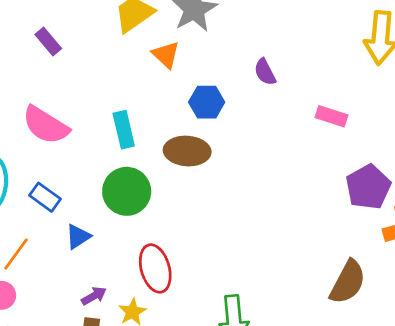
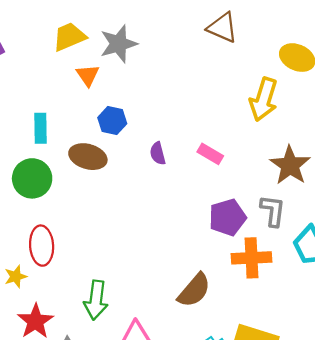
purple semicircle: (265, 72) -> (158, 153), moved

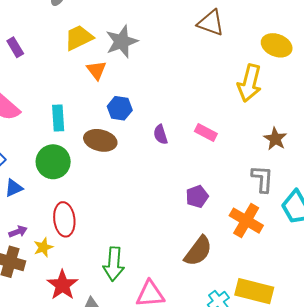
brown star: (290, 165) -> (275, 139), size x0.7
purple pentagon: (227, 217) -> (197, 196), moved, size x0.7
orange cross: (252, 258) -> (246, 221), turned 36

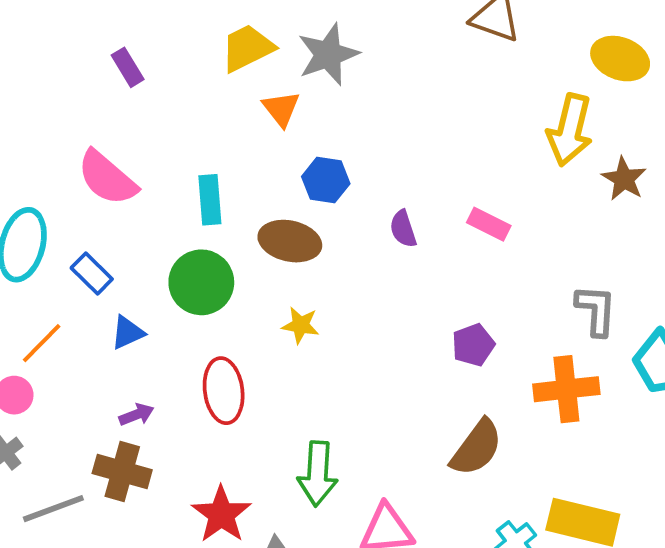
brown star: (275, 139) -> (624, 179), moved
orange cross: (246, 221) -> (566, 389), turned -36
yellow star: (43, 247) -> (300, 325), moved, turned 30

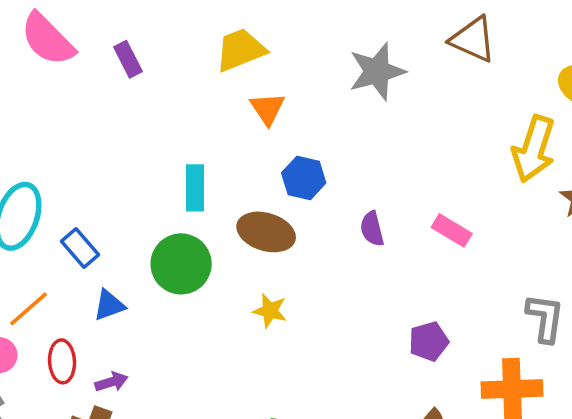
gray star: (328, 54) -> (377, 71), moved
pink semicircle: (107, 178) -> (48, 39), moved
red ellipse: (224, 391) -> (62, 361), moved, size x0.7

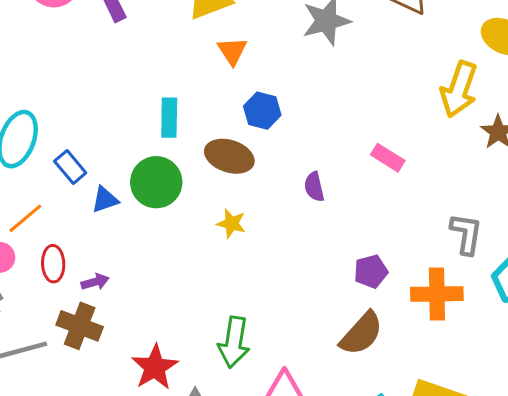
purple semicircle: (372, 229) -> (314, 187), moved
blue triangle: (109, 305) -> (105, 200), moved
purple pentagon: (429, 341) -> (371, 271), moved

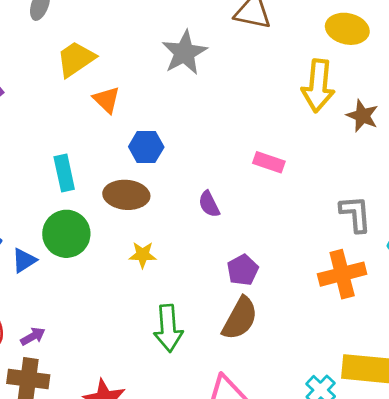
purple pentagon: (371, 271) -> (243, 270), moved
brown semicircle: (361, 334) -> (240, 318), moved
green arrow: (234, 342) -> (168, 328), moved

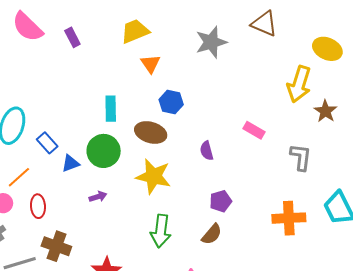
gray L-shape: (355, 214) -> (301, 157), moved
yellow star: (143, 255) -> (153, 176), size x1.8
brown semicircle: (240, 318) -> (212, 234), size x0.7
purple arrow: (33, 336) -> (98, 197), moved

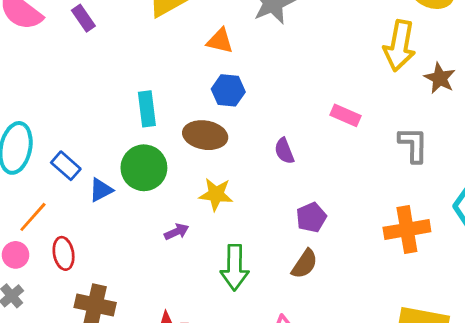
orange triangle: (150, 64) -> (220, 41), moved, turned -35
yellow star: (153, 176) -> (216, 194), size x0.7
purple arrow: (98, 197) -> (177, 232), moved

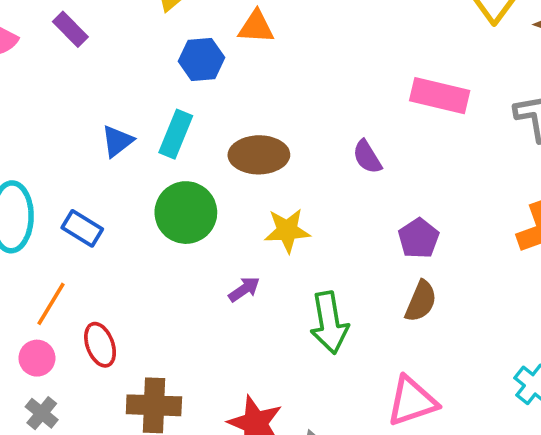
blue hexagon: (228, 90) -> (202, 59), moved
cyan rectangle: (147, 109) -> (176, 134), turned 40
pink rectangle: (346, 115) -> (440, 96), size x1.4
blue triangle: (101, 190) -> (117, 141), moved

